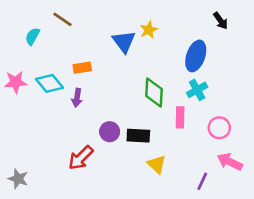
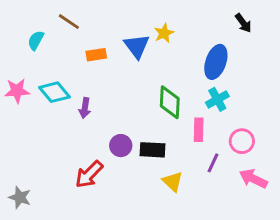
orange rectangle: (82, 68) -> (96, 55), moved
purple line: (202, 181) -> (213, 163), moved

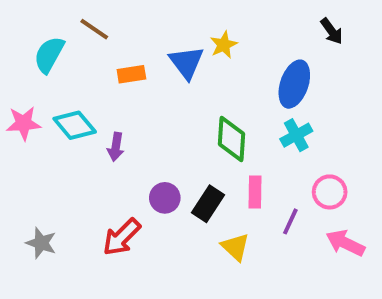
cyan semicircle: (36, 40) -> (49, 55), size x1.4
pink rectangle: (199, 130) -> (255, 192), moved
black rectangle: (152, 150) -> (208, 204), turned -60
gray star: (20, 197) -> (41, 243), moved

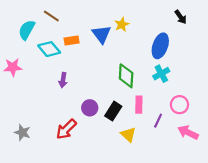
cyan diamond: (75, 125) -> (49, 49), moved

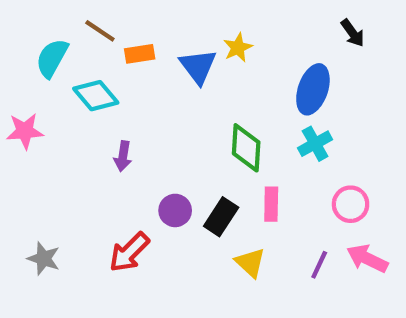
orange rectangle: (72, 41) -> (140, 54), moved
purple line: (158, 121) -> (319, 265), moved

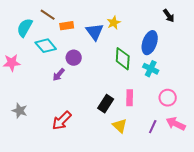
cyan cross: (315, 144) -> (151, 69), turned -35
green diamond: (246, 148) -> (123, 59), moved
purple arrow: (123, 156) -> (59, 75), turned 32
purple circle: (175, 210) -> (74, 58), moved
gray star: (44, 259) -> (20, 111), moved

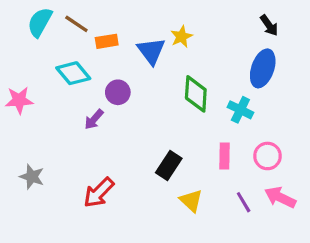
cyan semicircle: (25, 28) -> (40, 22), moved
blue ellipse: (150, 43) -> (263, 68), moved
pink rectangle: (130, 98) -> (224, 156), moved
purple line: (153, 127) -> (244, 202), turned -56

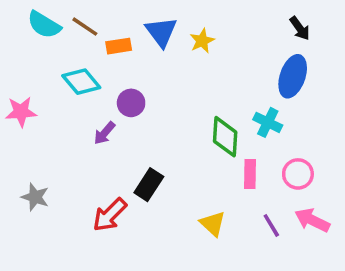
cyan semicircle: (40, 22) -> (44, 25), turned -88
blue triangle: (151, 51) -> (161, 32), moved
green diamond: (196, 94) -> (225, 137), moved
black rectangle: (169, 166) -> (149, 185), moved

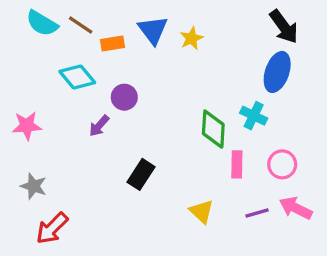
black arrow: (300, 28) -> (284, 27), size x1.5
pink star: (21, 112) -> (27, 126), moved
red arrow: (110, 215) -> (52, 228), moved
purple line: (271, 225) -> (257, 213), turned -75

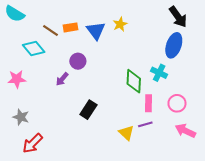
cyan semicircle: (42, 23) -> (15, 14), moved
brown line: (81, 25) -> (50, 31), moved
blue triangle: (153, 30) -> (96, 31), moved
cyan diamond: (77, 77) -> (34, 49), moved
purple line: (257, 213) -> (145, 124), moved

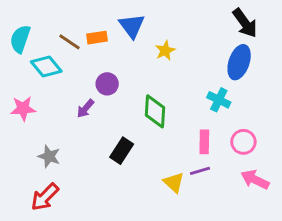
cyan semicircle: (15, 14) -> (20, 39), moved, turned 78
yellow star: (120, 24) -> (165, 51), moved
blue triangle: (96, 31) -> (132, 26), moved
green diamond: (134, 81) -> (155, 111), moved
gray star: (21, 117) -> (49, 156), moved

